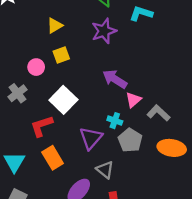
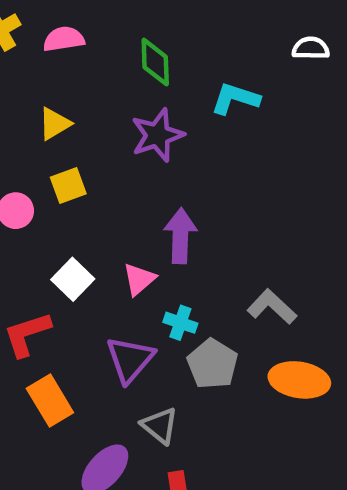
purple arrow: (115, 79) -> (180, 236), turned 60
white square: (63, 100) -> (73, 279), size x0.7
pink triangle: (133, 100) -> (139, 279), moved

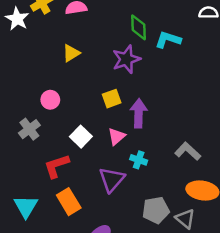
green diamond: (155, 62) -> (139, 27), moved
yellow square: (68, 185) -> (112, 99), moved
gray pentagon: (212, 364) -> (156, 210), moved, turned 30
gray triangle: (160, 426) -> (185, 219), moved

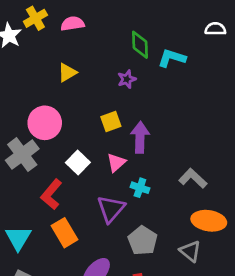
purple star: (126, 59) -> (127, 79), size x0.6
pink circle: (50, 100) -> (45, 123), size x1.6
gray cross: (29, 129) -> (22, 155), size x1.4
red L-shape: (56, 166) -> (51, 194), turned -32
gray pentagon: (156, 210) -> (143, 241), moved, turned -30

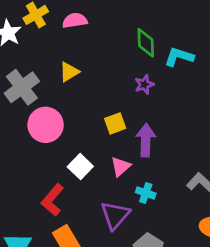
purple star: (127, 79) -> (144, 84), moved
gray cross: (22, 155) -> (22, 87), moved

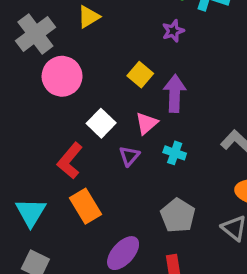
yellow square: (115, 123) -> (140, 75), turned -30
purple triangle: (115, 215) -> (129, 156), moved, size x0.6

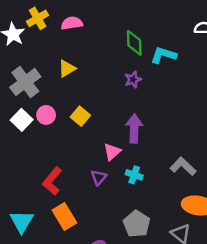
yellow square: (140, 75) -> (80, 116), moved
pink circle: (62, 76) -> (46, 115), size x0.6
white square: (101, 123) -> (22, 120), moved

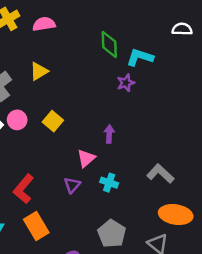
purple star: (133, 80) -> (126, 83), moved
purple arrow: (134, 128) -> (109, 134), size x0.6

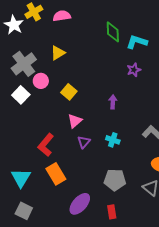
purple star: (126, 83) -> (134, 70), moved
pink circle: (17, 120) -> (41, 81), moved
pink triangle: (86, 158) -> (75, 121), moved
gray pentagon: (112, 234) -> (115, 180), turned -30

